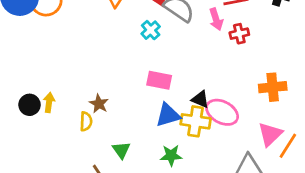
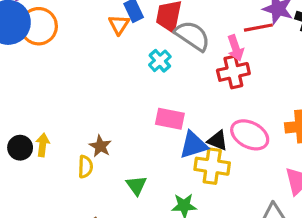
red cross: (239, 34) -> (233, 72), moved, size x1.4
pink ellipse: (222, 112) -> (250, 135), moved
blue triangle: (168, 115) -> (193, 145), moved
green triangle: (121, 150) -> (136, 185), moved

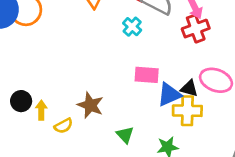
brown star: (100, 146) -> (90, 105), size x1.4
black circle: (20, 148) -> (21, 101), moved
yellow semicircle: (85, 167) -> (64, 126), moved, turned 66

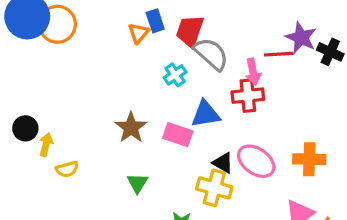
blue triangle: (169, 95) -> (206, 114), moved
brown star: (90, 105) -> (131, 128), moved
green triangle: (125, 135) -> (138, 183), moved

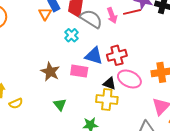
pink arrow: (253, 72) -> (112, 15), moved
red cross: (248, 96) -> (117, 55), moved
blue triangle: (206, 114) -> (94, 56), turned 36

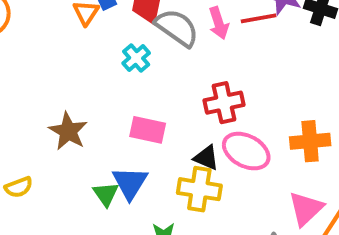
blue triangle: (94, 56) -> (130, 183), moved, turned 42
brown star: (50, 72) -> (68, 131), moved

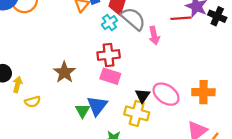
pink arrow: (219, 23) -> (154, 36), moved
cyan cross: (136, 58) -> (109, 23), moved
red cross: (224, 103) -> (109, 55), moved
black triangle: (206, 158) -> (143, 96), turned 35

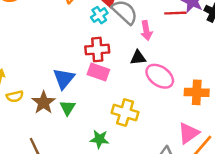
brown star: (64, 72) -> (44, 102), moved
pink ellipse: (166, 94) -> (160, 76), moved
black triangle: (143, 96) -> (138, 58), moved, turned 49
blue triangle: (97, 106) -> (64, 79), moved

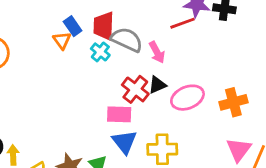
red cross: (97, 49) -> (135, 89), moved, turned -30
pink ellipse: (160, 76) -> (187, 98), turned -40
blue triangle: (64, 79) -> (124, 142), moved

